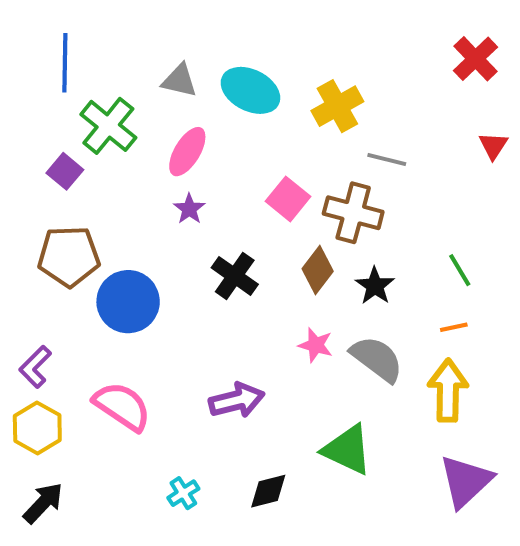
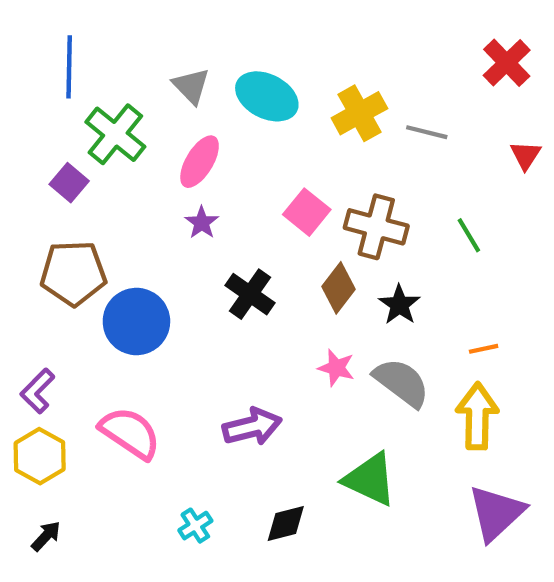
gray triangle: (179, 81) -> (191, 86), turned 33
gray line: (387, 159) -> (427, 132), moved
green line: (460, 270) -> (469, 235), moved
black arrow: (43, 503) -> (46, 536), size x0.7

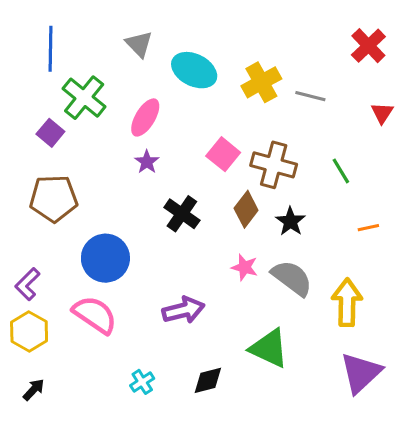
gray triangle: (191, 86) -> (139, 44), moved
blue circle: (136, 322) -> (105, 258), moved
orange line: (484, 349) -> (368, 228), moved

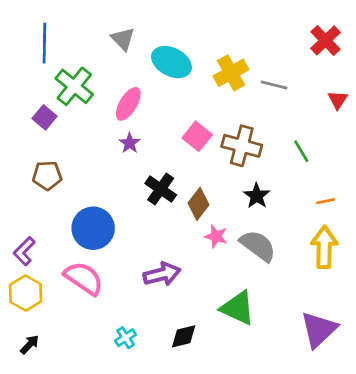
brown pentagon: (54, 199) -> (47, 176), size x0.7
brown diamond: (246, 209) -> (199, 204), moved
yellow arrow: (347, 302) -> (324, 247), moved

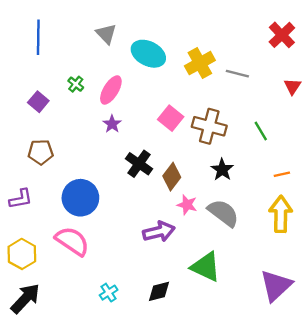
green cross: (74, 86) -> (76, 84), moved, size x0.5
purple L-shape: (24, 251) -> (21, 199), moved, turned -145
purple arrow: (162, 274) -> (159, 232), moved
black arrow: (30, 344) -> (25, 298), size x1.8

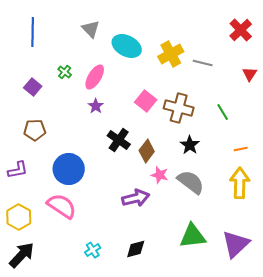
green triangle: (206, 267) -> (193, 236), moved, turned -32

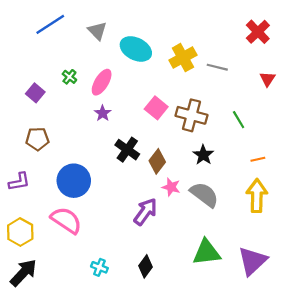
blue line: (33, 32) -> (50, 24), moved, turned 56
purple arrow: (136, 198) -> (145, 212), turned -40
black diamond: (136, 249) -> (145, 266), turned -40
cyan cross: (93, 250) -> (99, 267), turned -35

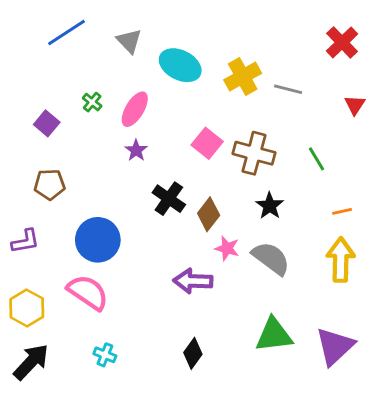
purple arrow: (145, 212) -> (193, 281), turned -124
cyan cross: (99, 267) -> (105, 355), moved

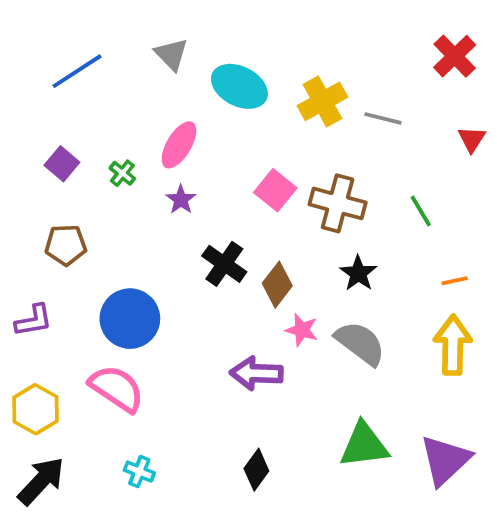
blue line: (67, 33) -> (77, 71), moved
green cross: (92, 102) -> (122, 173), moved

